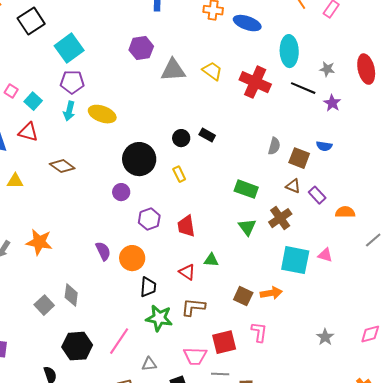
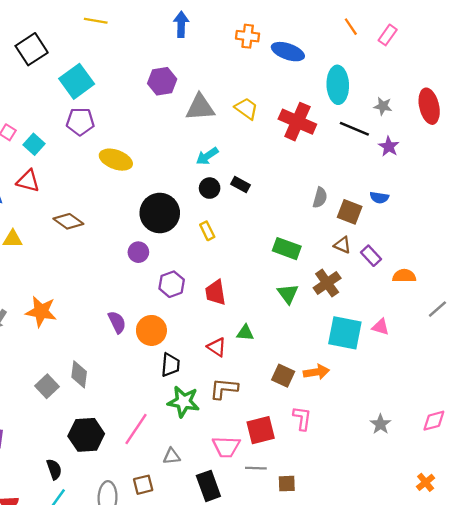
cyan arrow: (69, 111) -> (207, 156), moved, turned 42

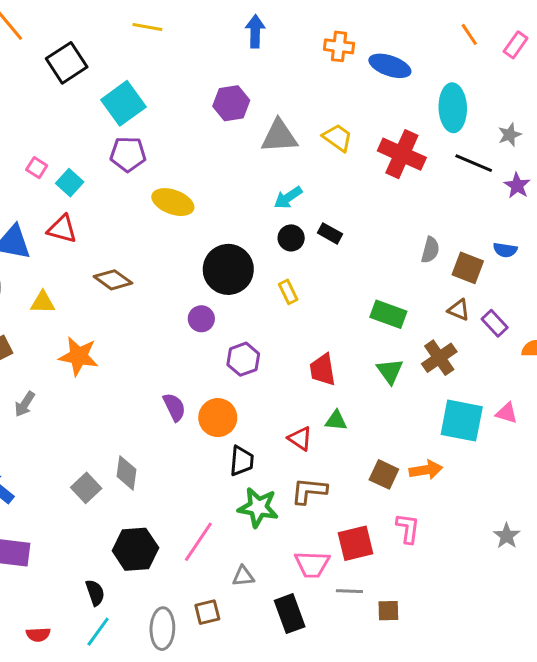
gray star: (383, 106) -> (510, 135), turned -30
red trapezoid: (216, 292) -> (323, 370), moved
orange star: (41, 311) -> (79, 356), moved

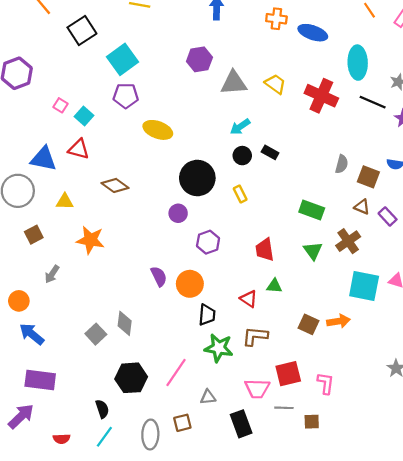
pink L-shape: (408, 528) -> (326, 383), moved

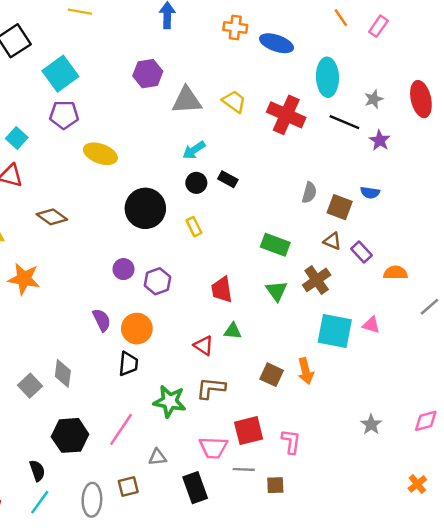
purple circle: (178, 213) -> (123, 269), moved
black trapezoid: (207, 315) -> (128, 364), moved
orange arrow: (338, 321) -> (306, 371), turned 85

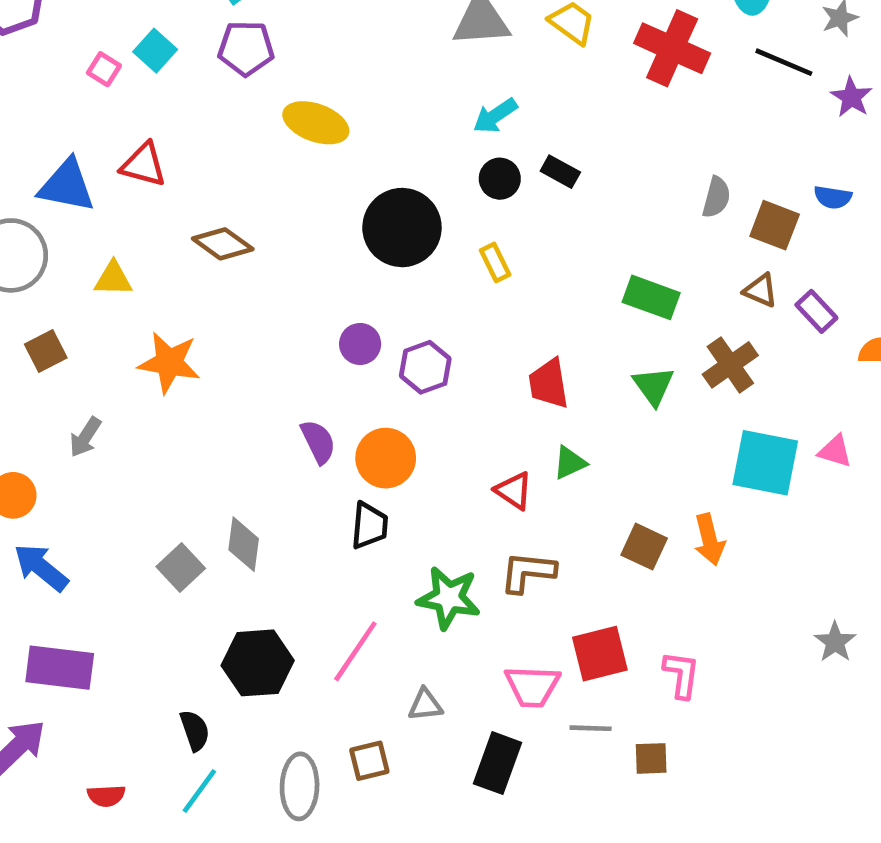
cyan square: (17, 138) -> (155, 51), moved
green triangle: (233, 331) -> (570, 463), turned -30
black rectangle: (195, 488) -> (497, 763), turned 40

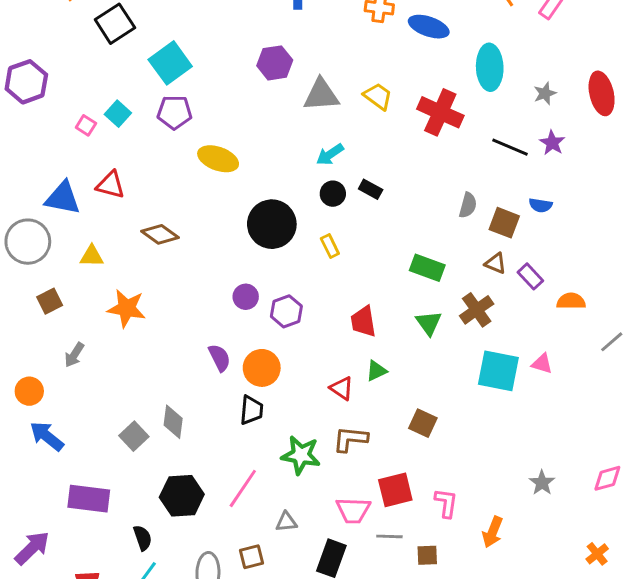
black line: (784, 62) -> (510, 147), moved
orange arrow: (709, 540) -> (493, 532), moved, turned 36
purple rectangle: (60, 668) -> (89, 499), moved

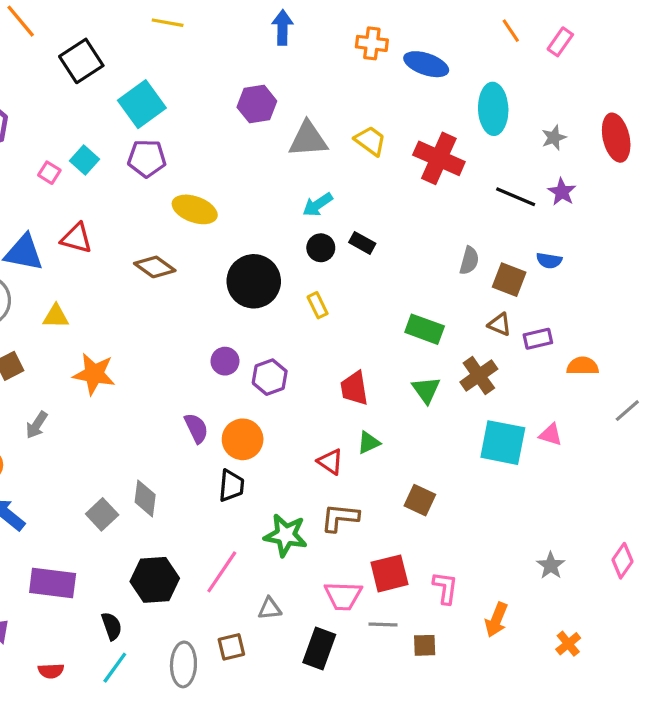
brown diamond: (160, 234) -> (155, 267), moved
purple rectangle: (530, 276) -> (538, 339), turned -60
pink diamond: (607, 478) -> (623, 561), turned -40
orange cross: (597, 554) -> (568, 644), moved

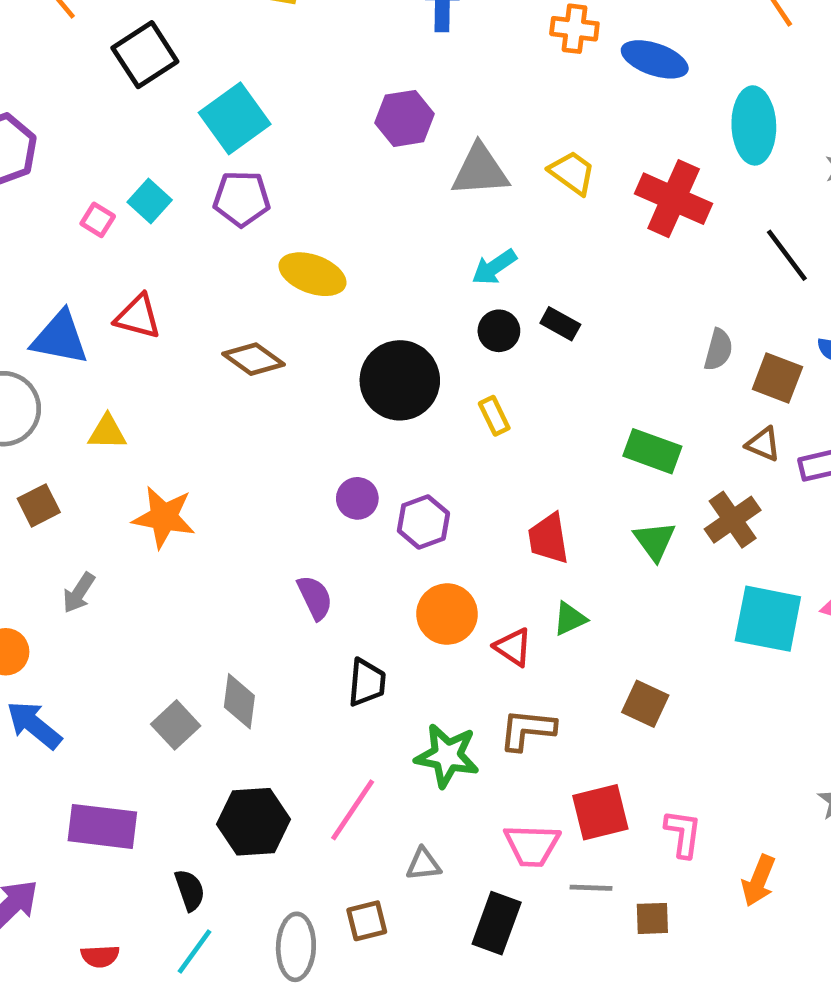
black line: (516, 197) -> (787, 255), turned 30
orange circle: (243, 439) -> (447, 614), moved

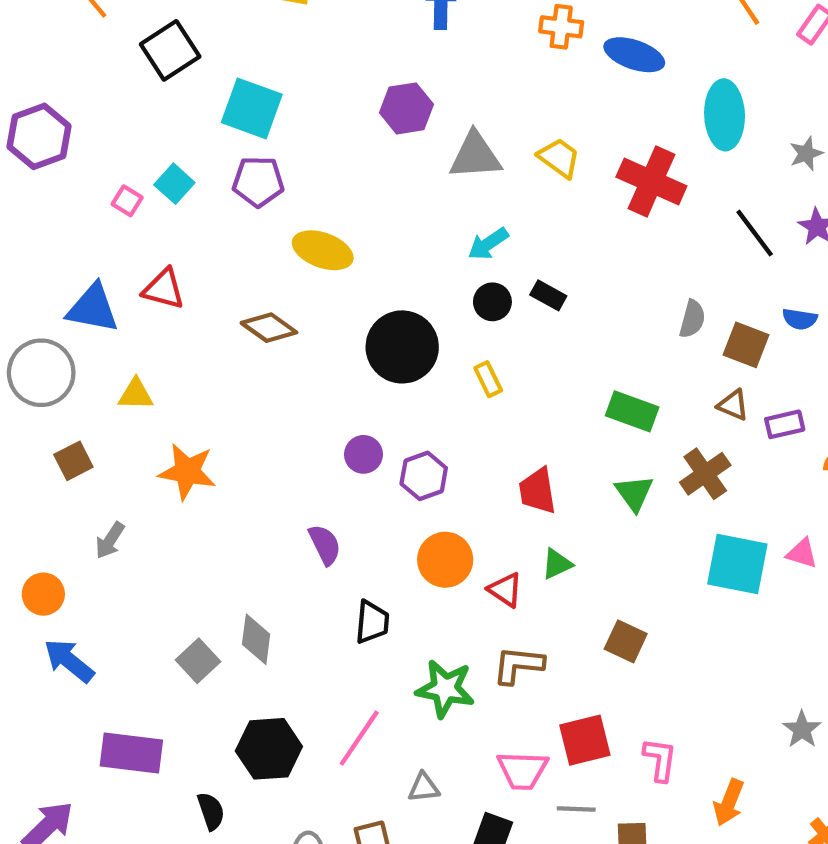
cyan square: (235, 118) -> (252, 108), turned -34

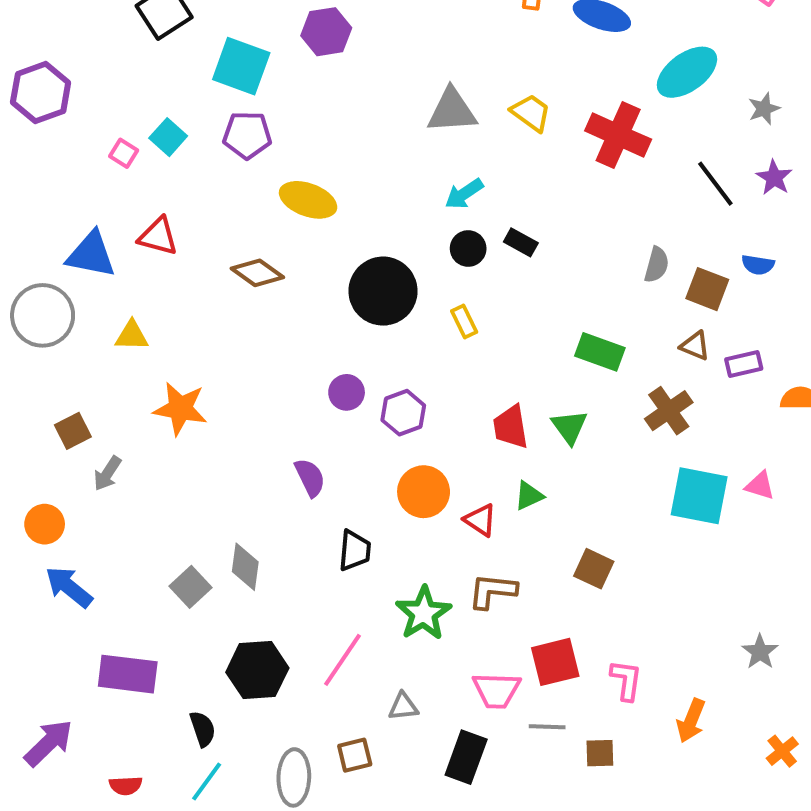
purple hexagon: (406, 108) -> (326, 32), moved
cyan ellipse: (725, 115) -> (687, 72), turned 56
brown square: (73, 461) -> (73, 431), moved
green triangle: (634, 493) -> (569, 427), moved
green star: (445, 689) -> (424, 613), turned 30

